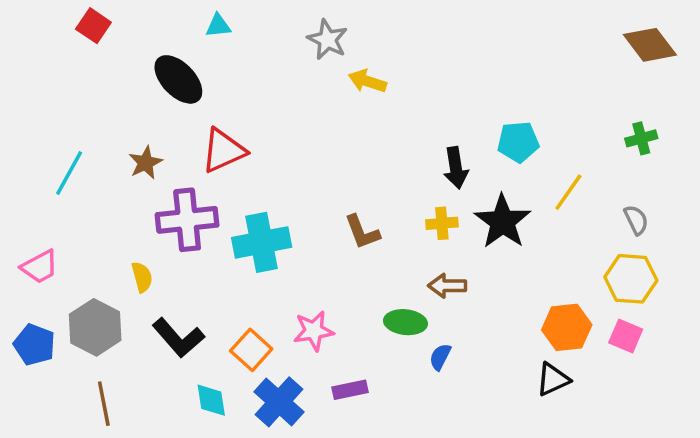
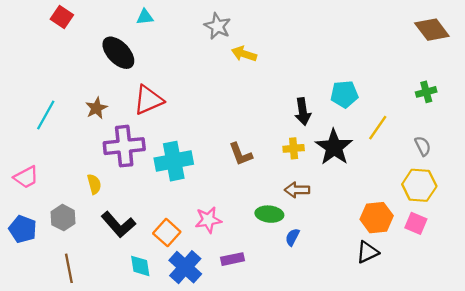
gray hexagon: (95, 327) -> (63, 218), size x0.7

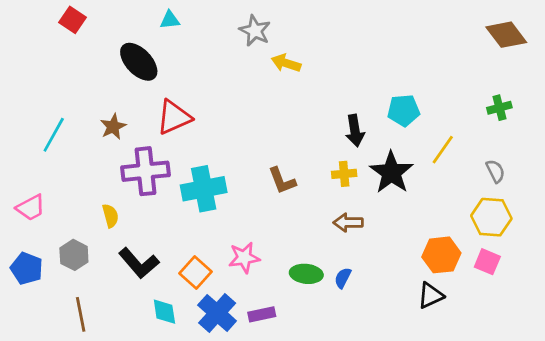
green ellipse: (269, 214) -> (306, 274), moved
purple rectangle: (232, 259) -> (262, 314), moved

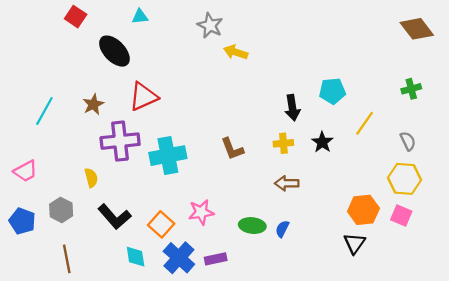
red square: (73, 20) -> (76, 17), moved
black star: (391, 173) -> (322, 142), size x0.6
black triangle: (431, 295) -> (355, 243), turned -30

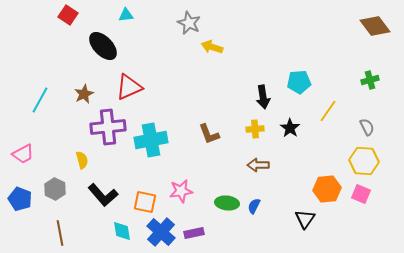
orange square: (161, 224) -> (145, 202), turned -30
black triangle: (355, 243) -> (305, 219), moved

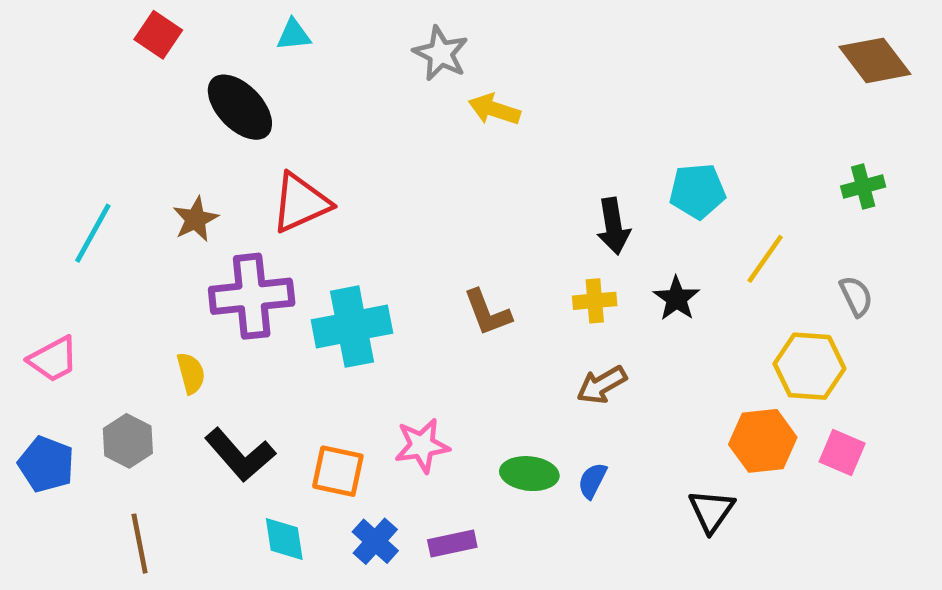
yellow hexagon: (364, 161) -> (809, 366), moved
brown arrow: (258, 165) -> (602, 385), turned -30
blue cross: (161, 232) -> (375, 541), size x0.7

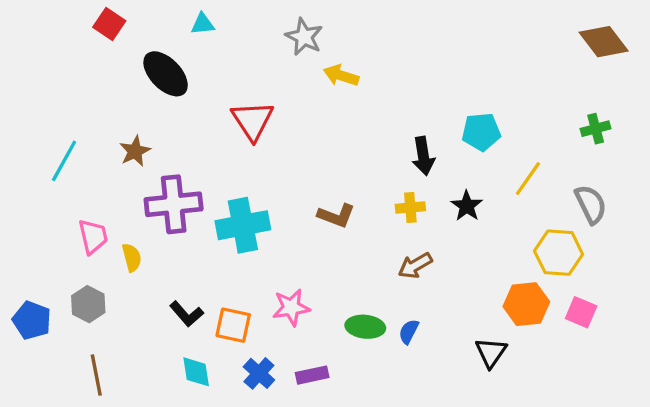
red triangle: (301, 203) -> (253, 121), moved, turned -39
gray semicircle: (856, 296) -> (591, 204), size x1.4
brown L-shape: (487, 313) -> (336, 216), turned -48
pink trapezoid: (53, 359) -> (93, 237), moved, turned -75
black L-shape: (240, 455) -> (186, 314), moved, size x0.7

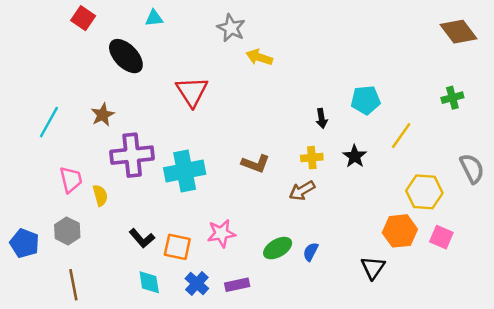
black arrow: (423, 156) -> (322, 118), size x0.7
gray semicircle: (591, 204) -> (472, 169), moved
brown arrow: (415, 266) -> (302, 191), moved
green ellipse: (365, 327) -> (278, 248), turned -36

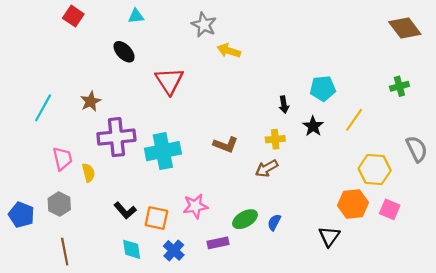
black ellipse: (126, 56) -> (124, 52), moved, size x0.7
black star: (355, 156) -> (313, 126), moved
purple rectangle: (237, 285) -> (218, 243), moved

